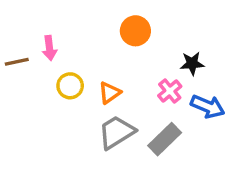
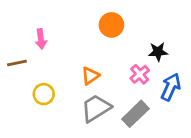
brown line: (17, 62) -> (17, 63), moved
yellow circle: (70, 86) -> (44, 94), moved
blue arrow: (208, 106) -> (171, 87), turned -88

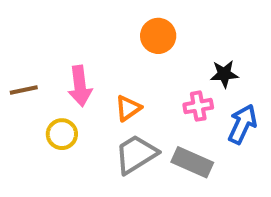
pink arrow: (41, 39) -> (80, 86), moved, size x1.4
pink cross: (140, 74) -> (198, 106), turned 30
gray rectangle: (135, 114) -> (192, 162), turned 68

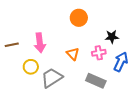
orange triangle: (128, 108) -> (73, 54), moved, turned -40
gray trapezoid: (136, 154) -> (52, 78), moved

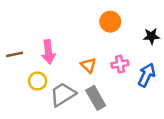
orange circle: (79, 18) -> (110, 22), moved
black star: (112, 37) -> (151, 36), moved
gray rectangle: (96, 81) -> (96, 98), moved, turned 36

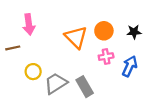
orange circle: (110, 22) -> (104, 31), moved
pink arrow: (48, 52) -> (29, 24), moved
orange triangle: (88, 65) -> (76, 37), moved, size x1.6

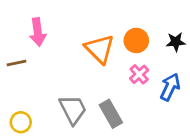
pink cross: (106, 57) -> (139, 74), turned -32
yellow circle: (33, 72) -> (21, 122), moved
gray trapezoid: (56, 83) -> (73, 110), turned 95

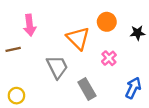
orange circle: (136, 40) -> (107, 22), moved
blue arrow: (170, 87) -> (133, 88), moved
gray trapezoid: (73, 110) -> (57, 67), moved

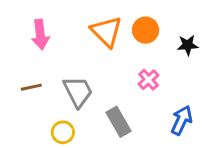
orange triangle: (78, 38) -> (106, 32), moved
brown line: (13, 49) -> (31, 87), moved
yellow circle: (16, 96) -> (63, 132), moved

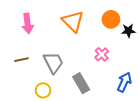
orange circle: (146, 30) -> (111, 19), moved

